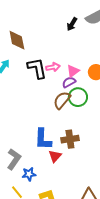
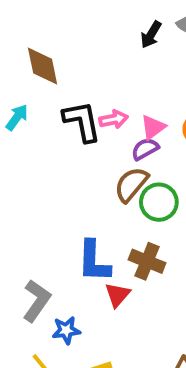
green circle: (78, 97) -> (159, 202), moved
brown cross: (70, 139) -> (147, 261), turned 30

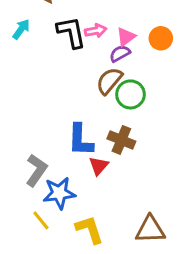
blue star: (66, 330) -> (59, 193), size x1.5

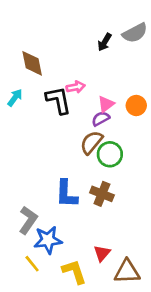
pink arrow: (96, 31) -> (76, 87), moved
red triangle: (99, 166) -> (102, 253), moved

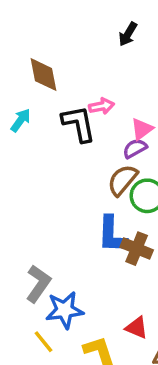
black arrow: (105, 42) -> (128, 34), moved
blue L-shape: (66, 194) -> (112, 234), moved
red triangle: (102, 253) -> (137, 328), turned -48

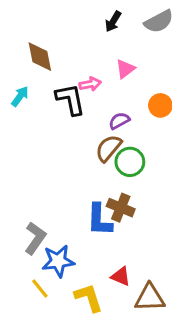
pink triangle: (142, 129) -> (125, 69), moved
blue L-shape: (112, 234) -> (99, 220), moved

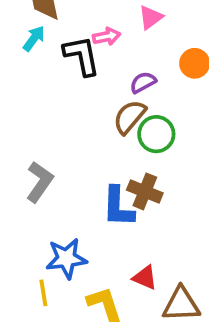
cyan arrow: (20, 96) -> (34, 38), moved
gray L-shape: (35, 238) -> (40, 182), moved
yellow line: (40, 288) -> (43, 293), turned 30

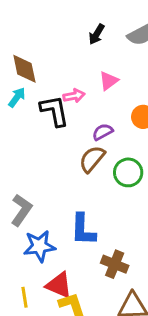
green circle: (156, 134) -> (128, 172), moved
brown cross: (145, 191) -> (115, 264), moved
blue star: (66, 258) -> (39, 246), moved
red triangle: (145, 278) -> (59, 285), moved, size x1.4

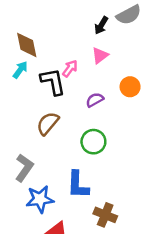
black arrow: (97, 34) -> (101, 25), moved
pink arrow: (74, 96) -> (70, 68), turned -42
brown semicircle: (92, 159) -> (48, 123), moved
green circle: (128, 172) -> (93, 142), moved

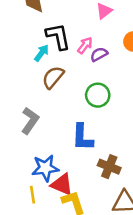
pink arrow: (70, 68) -> (85, 45), moved
cyan arrow: (20, 70) -> (42, 53), moved
blue star: (40, 199) -> (45, 168), moved

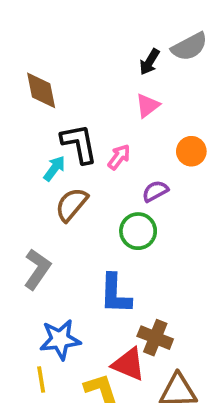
purple semicircle: (99, 54) -> (155, 191), moved
red triangle: (62, 184) -> (129, 364), moved

